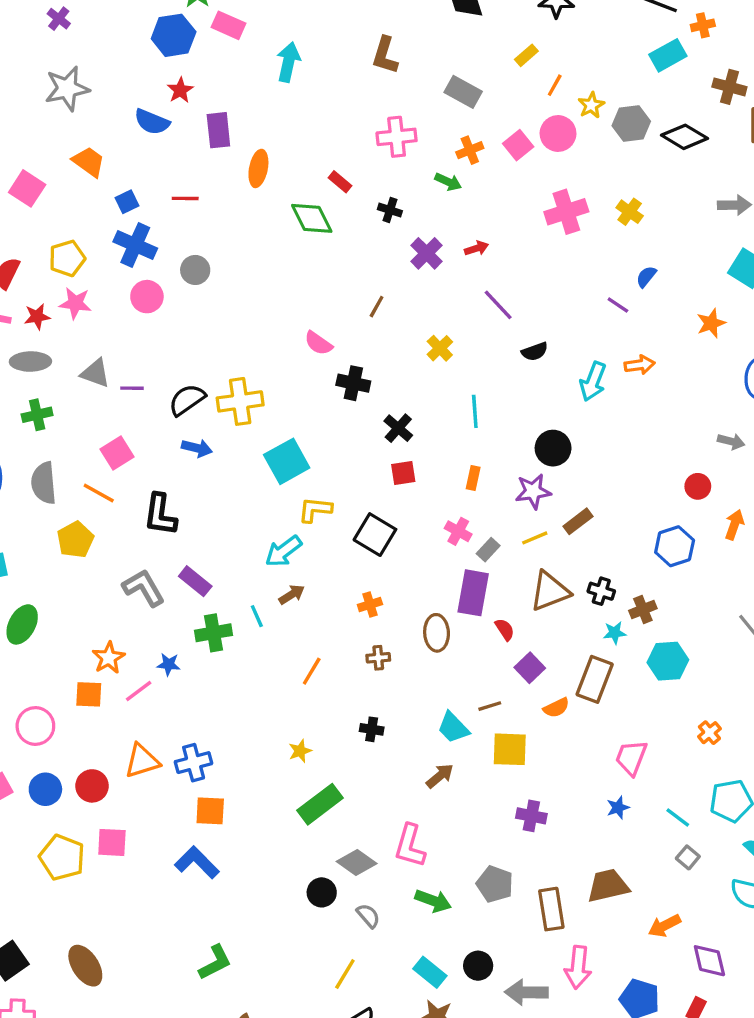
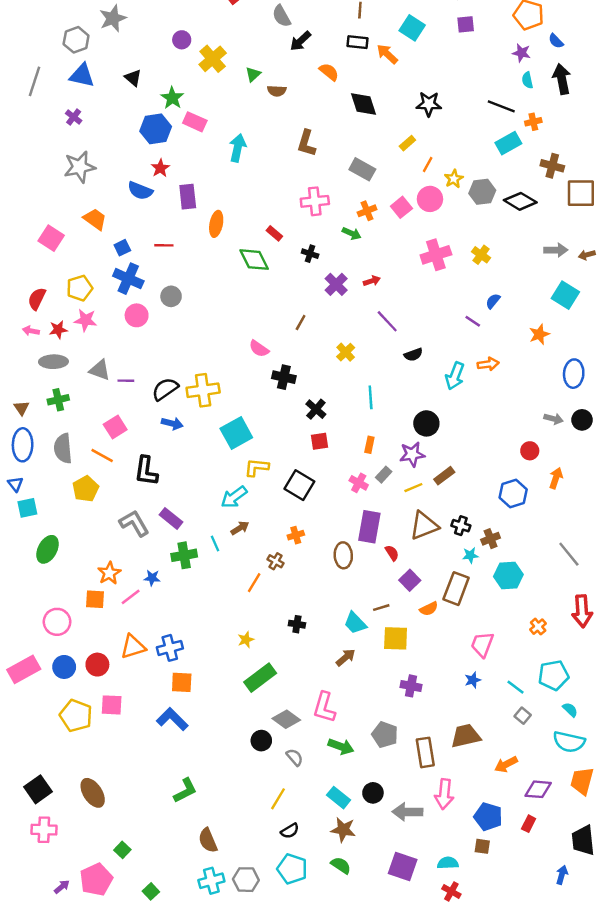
gray rectangle: (488, 550) -> (384, 475), moved
brown cross: (378, 658) -> (276, 561), moved, turned 35
purple diamond: (709, 961) -> (538, 789), turned -72

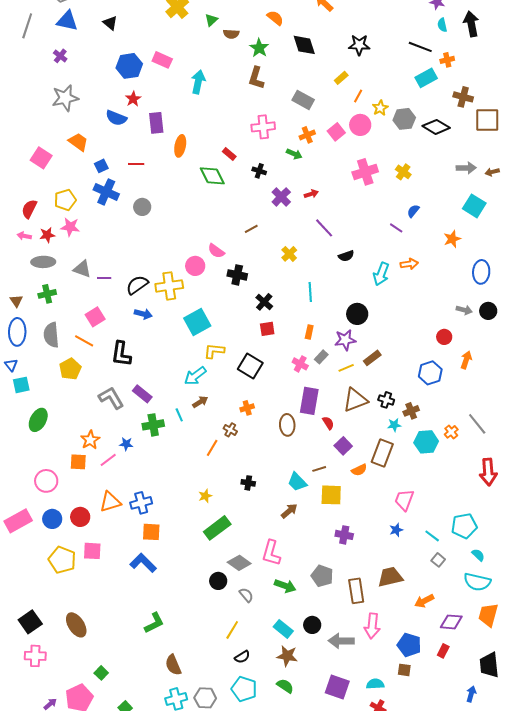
green star: (172, 98) -> (259, 48), moved
pink circle: (137, 315) -> (195, 266), moved
brown line: (301, 322) -> (251, 229), turned 32
orange cross: (538, 627) -> (451, 432), moved

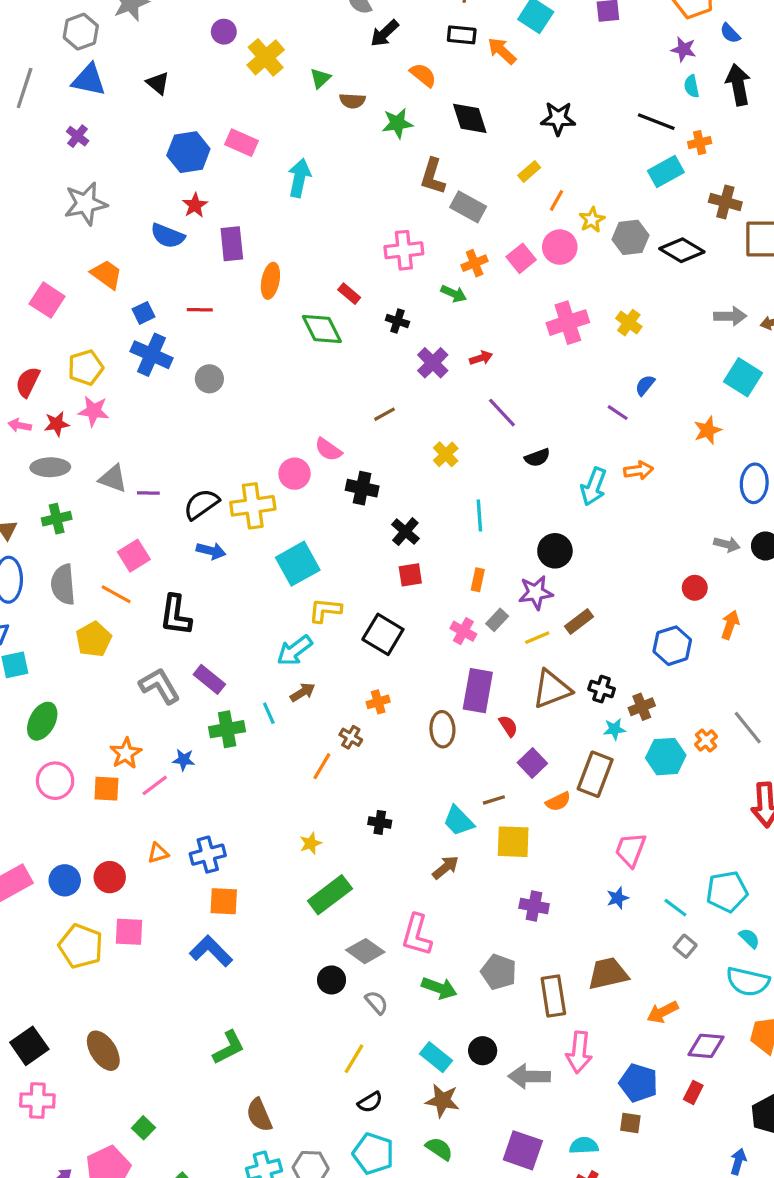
green star: (259, 48) -> (397, 123), turned 30
brown L-shape: (256, 78) -> (433, 176), moved
pink circle: (46, 481) -> (55, 781), moved
orange triangle: (110, 502) -> (158, 853), size x0.6

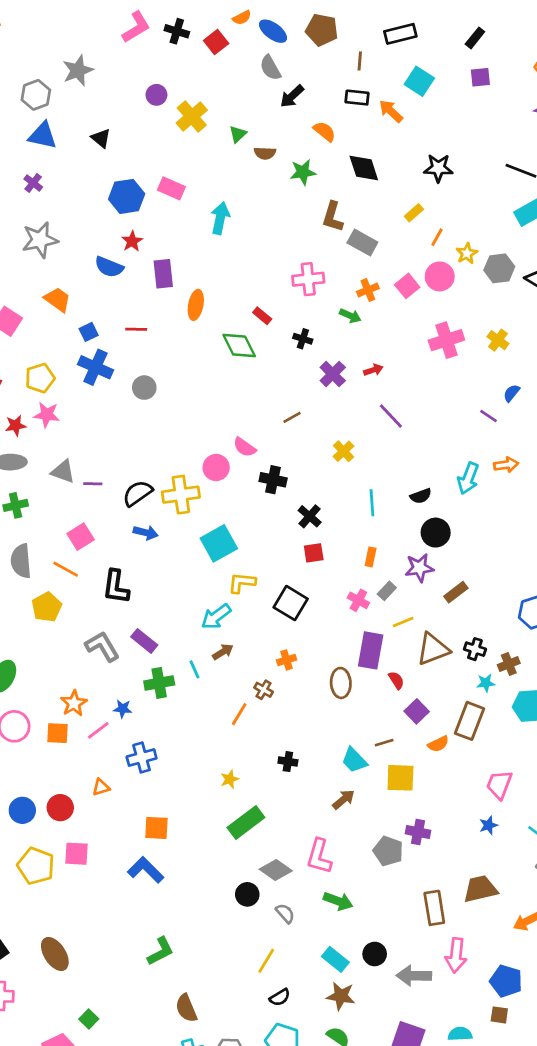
black semicircle: (537, 458) -> (421, 496), moved
yellow line: (537, 638) -> (403, 622), moved
blue cross: (208, 855) -> (142, 758), moved
gray pentagon: (499, 972) -> (388, 851), moved

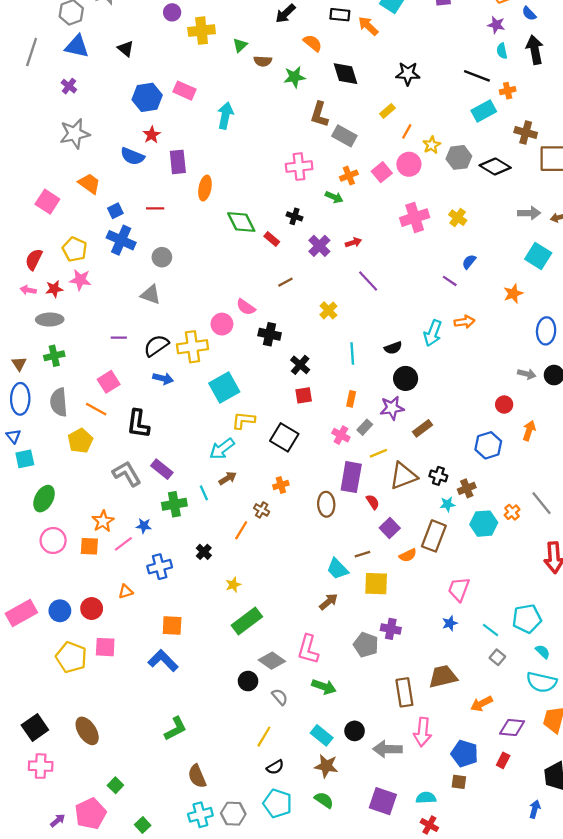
yellow cross: (192, 117) -> (202, 31), turned 35
red rectangle: (262, 316) -> (272, 239), moved
yellow pentagon: (40, 378) -> (75, 249), turned -30
gray triangle: (63, 472) -> (151, 295), moved
black cross: (288, 762) -> (204, 552), moved, turned 35

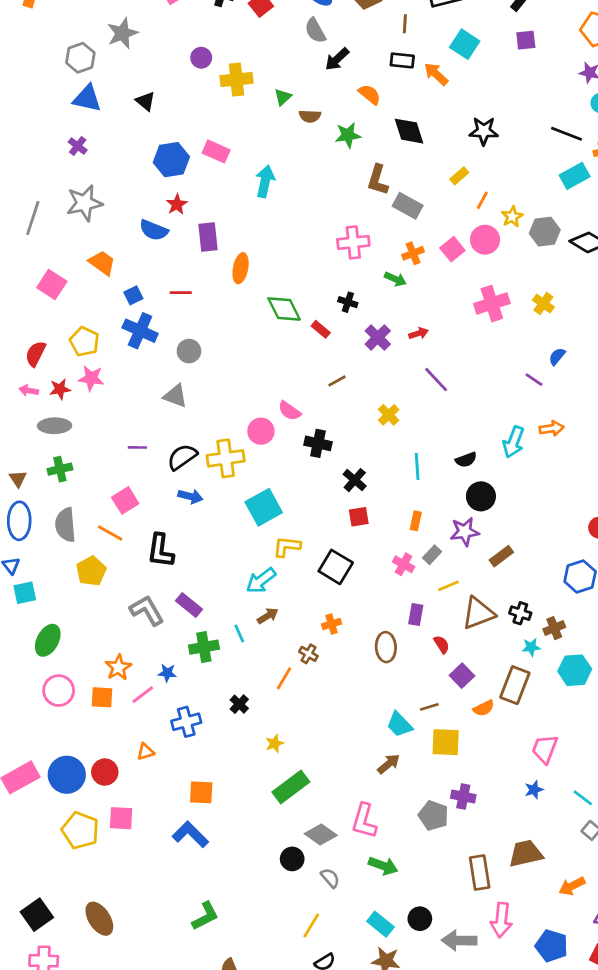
gray line: (32, 52) -> (33, 218), moved
purple rectangle: (351, 477) -> (416, 614), size x0.6
blue circle: (60, 611) -> (67, 775), size x1.4

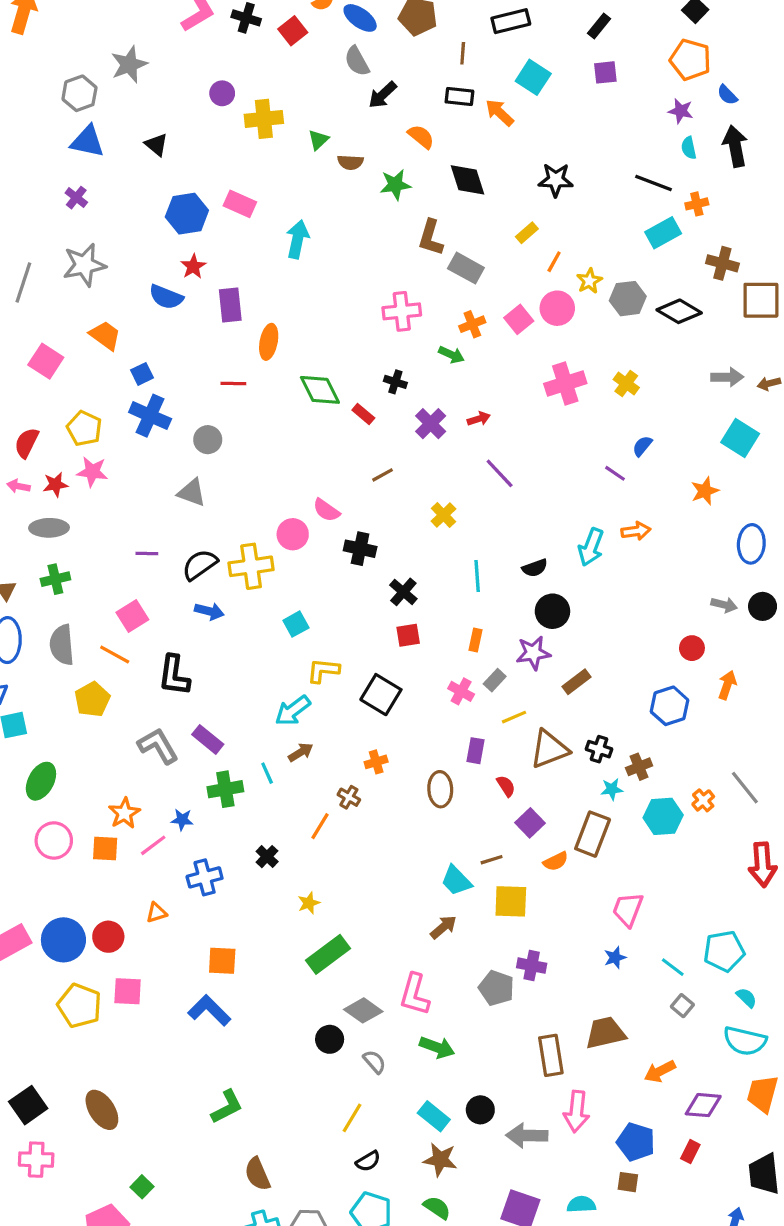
red line: (181, 293) -> (233, 384), moved
cyan square: (264, 507) -> (296, 624), size x0.6

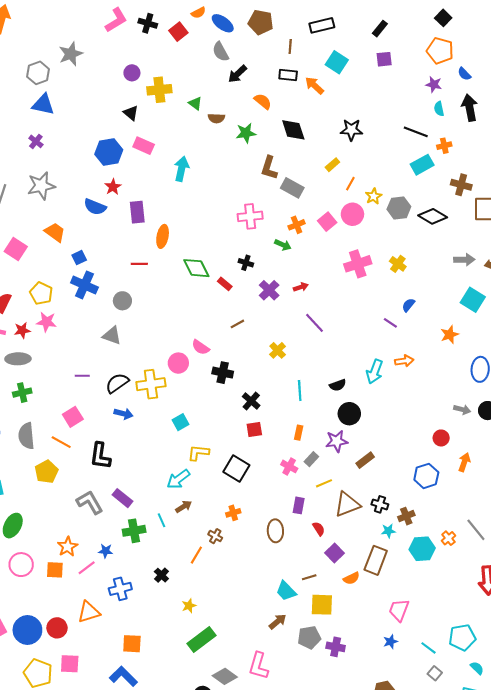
green triangle: (318, 140) -> (195, 103), turned -40
black triangle: (156, 145) -> (131, 113), moved
orange triangle: (156, 913) -> (89, 612), size x1.6
gray pentagon: (496, 988) -> (309, 637), moved, turned -30

